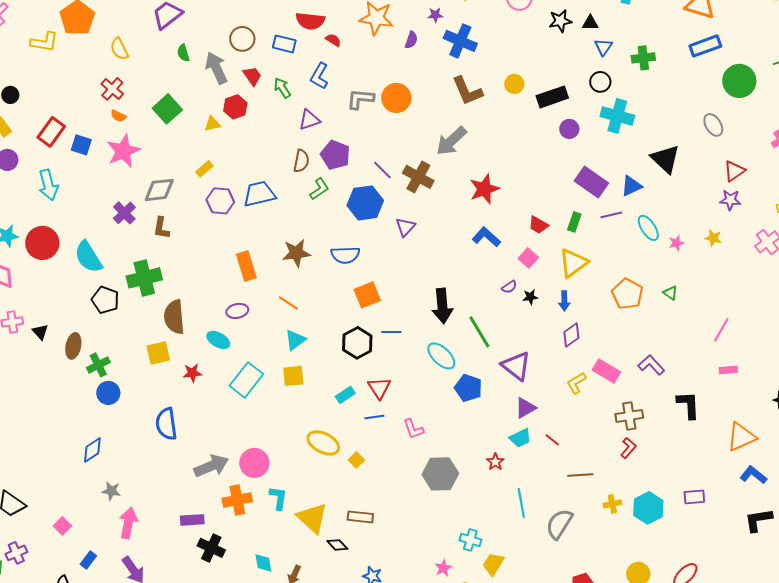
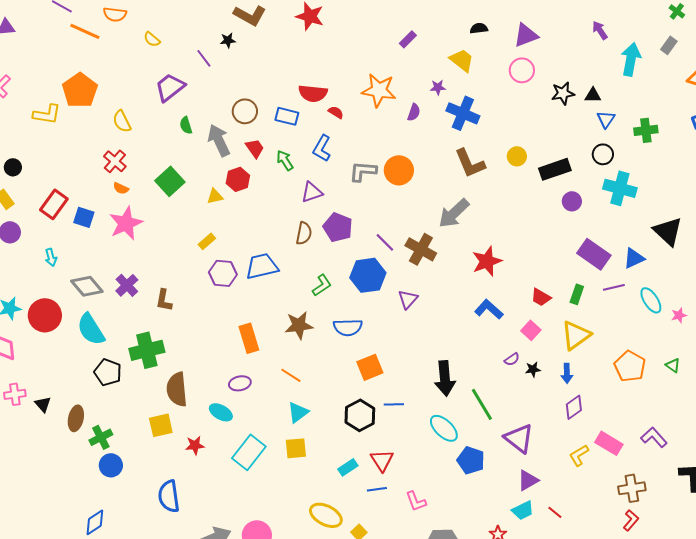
cyan arrow: (48, 185) -> (51, 257), size x0.6
green L-shape: (319, 189) -> (322, 285), moved
gray diamond: (159, 190) -> (87, 286), moved, turned 56

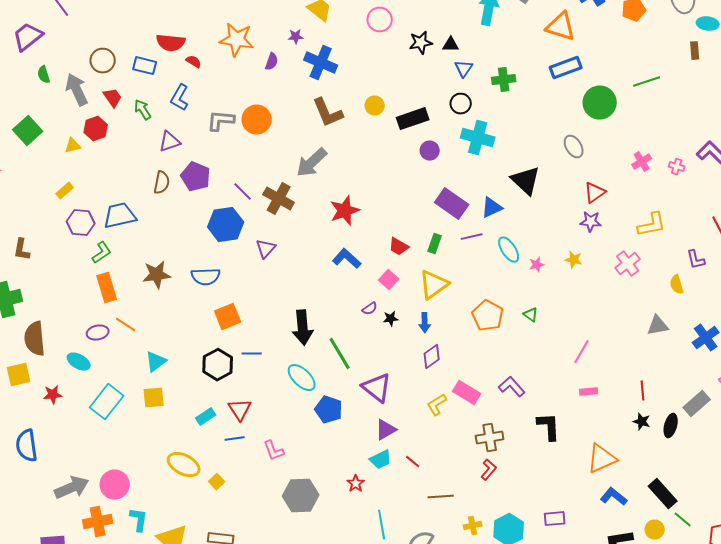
green L-shape: (322, 285) -> (102, 253), moved
orange line: (291, 375) -> (126, 325), moved

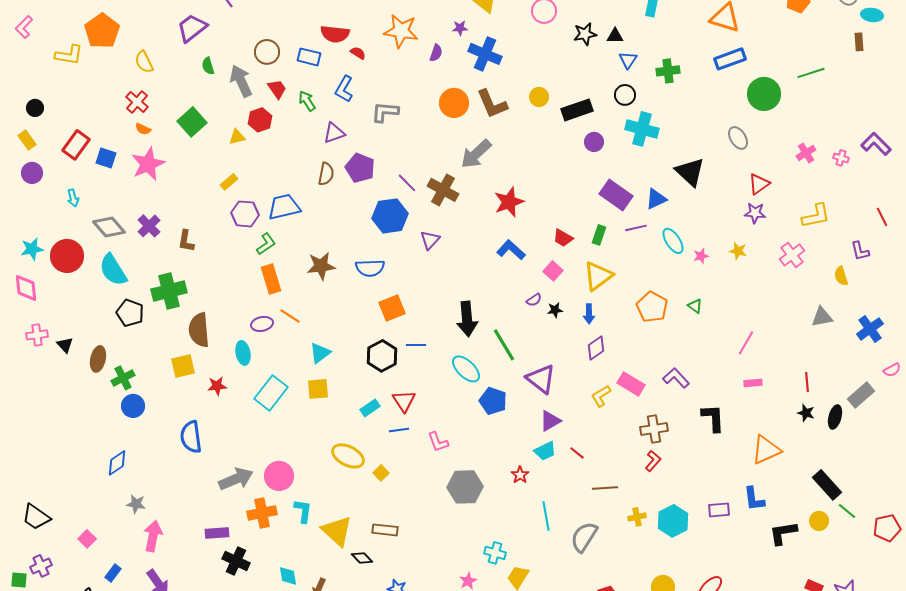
orange circle: (257, 120) -> (454, 103), moved
cyan ellipse: (79, 362) -> (243, 353), turned 50
blue L-shape: (614, 497) -> (754, 499), moved, turned -136

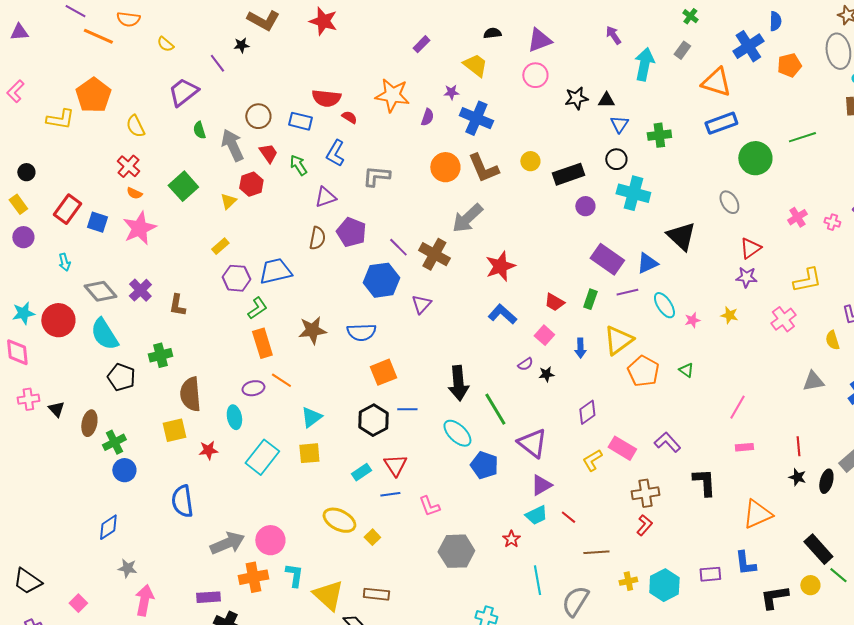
yellow triangle: (237, 137) -> (228, 201), turned -30
yellow triangle: (598, 276) -> (618, 340), moved
green cross: (169, 291) -> (160, 355), size x0.7
blue arrow: (589, 314) -> (580, 348), moved

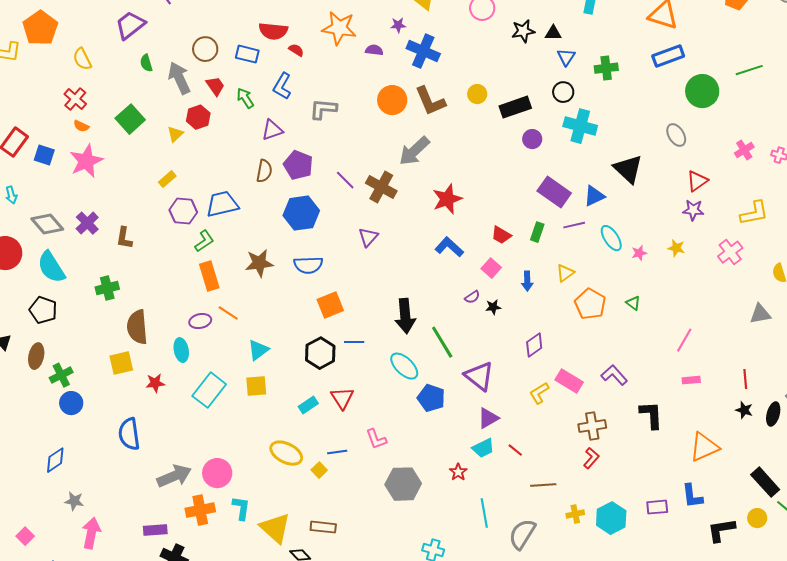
purple semicircle: (427, 117) -> (374, 50), turned -102
blue hexagon: (381, 280) -> (301, 213), moved
yellow triangle: (618, 340) -> (565, 273), size x0.6
black pentagon: (121, 377) -> (43, 310), moved
blue line: (390, 494) -> (337, 452), moved

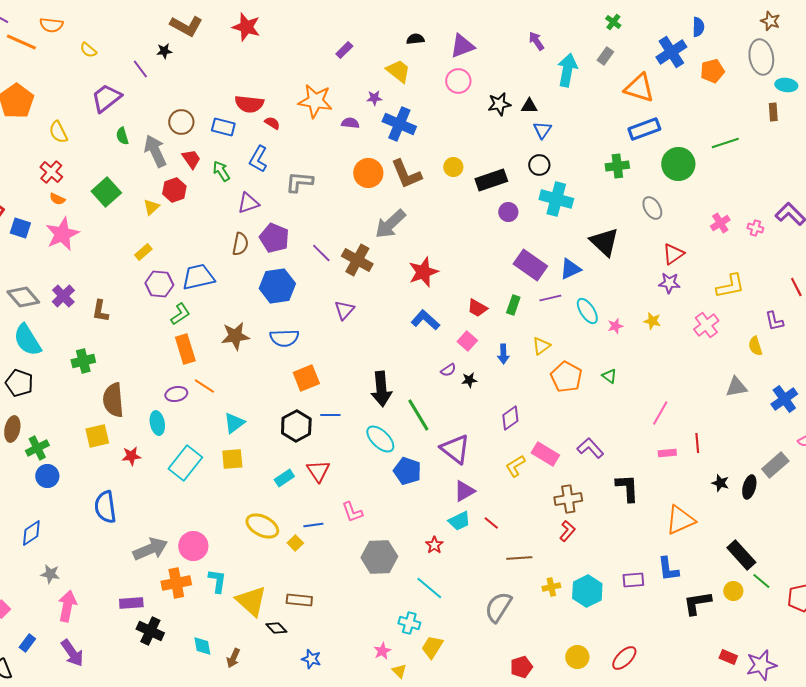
green cross: (606, 68) -> (617, 166), moved
red line: (745, 379) -> (697, 443), moved
cyan line: (484, 513) -> (429, 588), moved, turned -40

